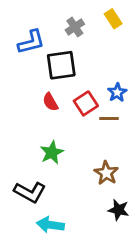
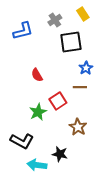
black square: (61, 65) -> (71, 42), moved
red square: (86, 103) -> (58, 101), moved
black star: (119, 210) -> (60, 154), moved

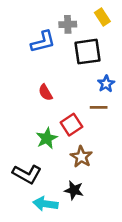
gray cross: (55, 20) -> (68, 24), turned 32
blue L-shape: (23, 31) -> (43, 42), moved
brown star: (78, 127) -> (81, 157), moved

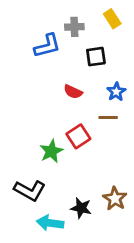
black square: (88, 52) -> (96, 57), size x0.7
red semicircle: (45, 92) -> (73, 92), moved, turned -35
brown star: (81, 157) -> (115, 199), moved

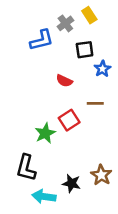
yellow rectangle: (112, 19) -> (89, 15), moved
gray cross: (74, 27) -> (65, 23), turned -35
blue star: (116, 92) -> (102, 69), moved
black L-shape: (30, 190) -> (26, 168), turned 76

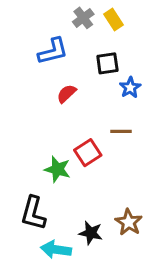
gray cross: (65, 23) -> (83, 18), moved
red semicircle: (64, 81) -> (67, 94), moved, turned 112
green star: (45, 133) -> (57, 169), turned -30

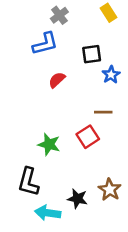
gray cross: (83, 18) -> (59, 15), moved
yellow rectangle: (113, 19) -> (108, 13), moved
red square: (88, 153) -> (88, 137), moved

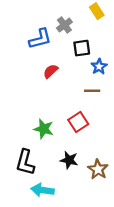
gray cross: (59, 15) -> (64, 25), moved
brown line: (103, 112) -> (92, 91), moved
black star: (77, 199) -> (69, 160), moved

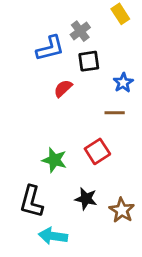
black square: (82, 48) -> (89, 61), moved

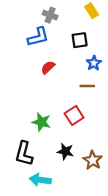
gray cross: (80, 31) -> (50, 15), moved, turned -32
black square: (89, 61) -> (80, 40), moved

